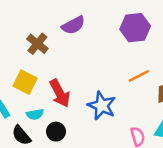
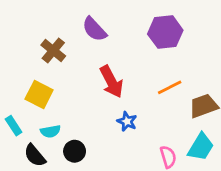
purple semicircle: (73, 25) -> (94, 29), turned 75
red arrow: (60, 93) -> (111, 82), moved
blue star: (102, 106) -> (127, 121), size x0.6

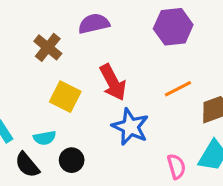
purple semicircle: (94, 29) -> (94, 24), turned 120
yellow square: (39, 94) -> (65, 97), moved
blue star: (127, 121) -> (130, 127), size x1.6

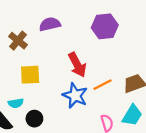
red arrow: (113, 82) -> (77, 65), moved
orange line: (178, 89) -> (103, 85), moved
yellow square: (65, 97) -> (30, 75), turned -30

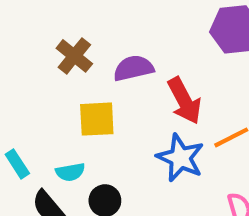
purple semicircle: (50, 24) -> (133, 68), moved

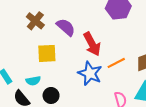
purple semicircle: (133, 68) -> (66, 27), turned 54

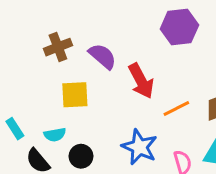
brown cross: (35, 21) -> (58, 47), turned 30
blue star: (90, 73) -> (139, 147), moved

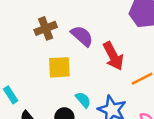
cyan semicircle: (55, 135) -> (83, 100), moved, turned -120

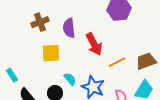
purple semicircle: (82, 36) -> (69, 28), turned -138

